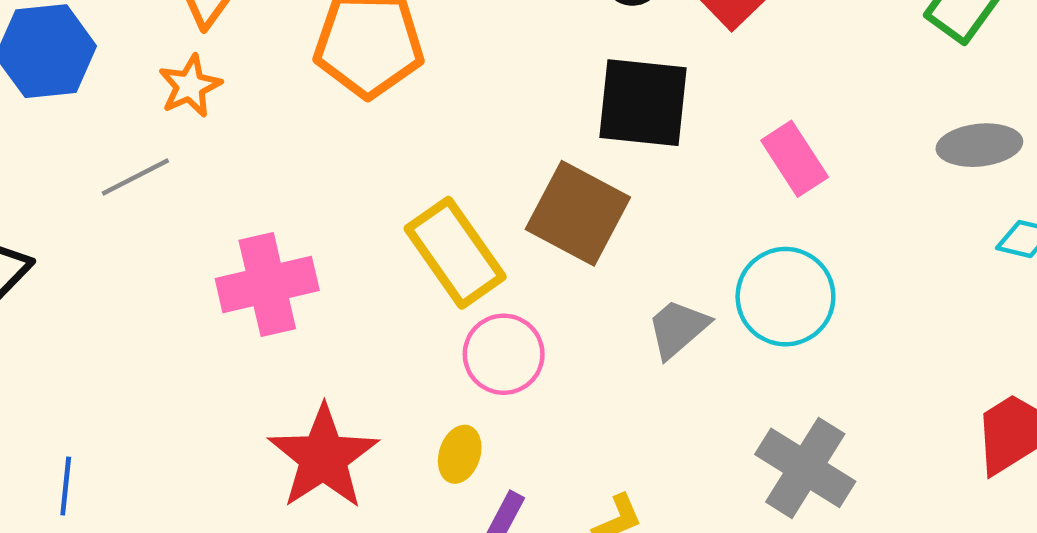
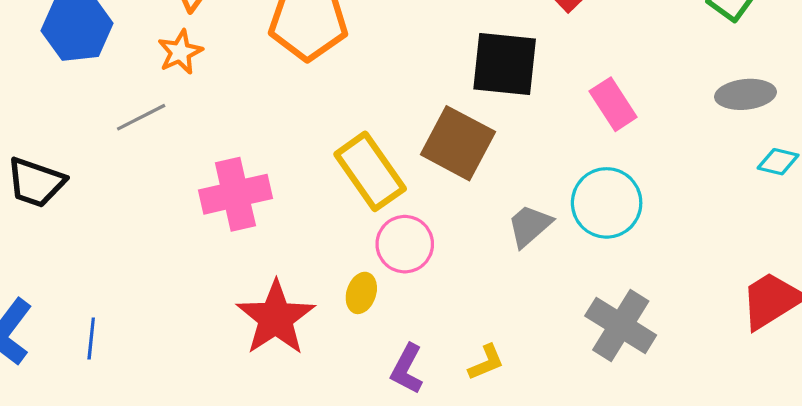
yellow ellipse: (460, 454) -> (361, 293), moved

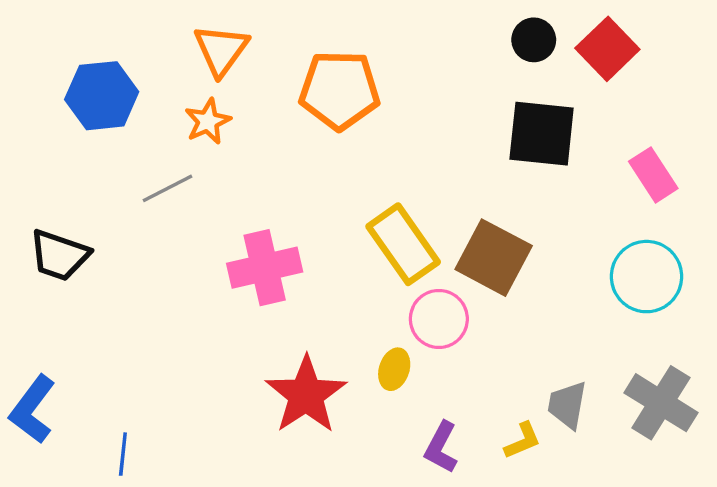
brown square: (458, 143) -> (494, 258), moved
gray trapezoid: (530, 226) -> (567, 405), moved, turned -39
blue line: (91, 339) -> (123, 454), moved

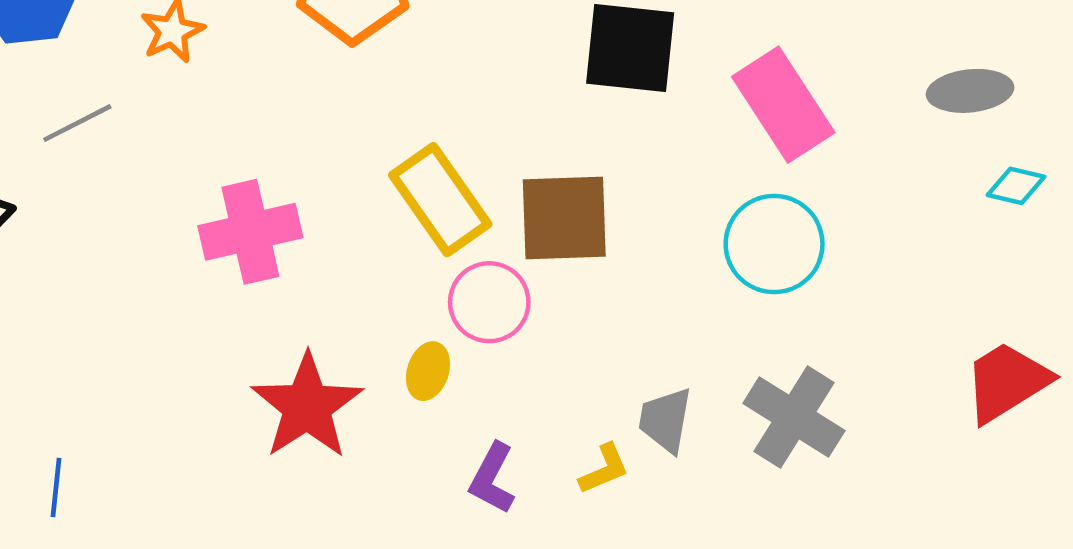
pink rectangle: (653, 175) -> (783, 105), size x1.5
gray line: (168, 188) -> (77, 123), moved
brown square: (494, 258) -> (564, 218), turned -30

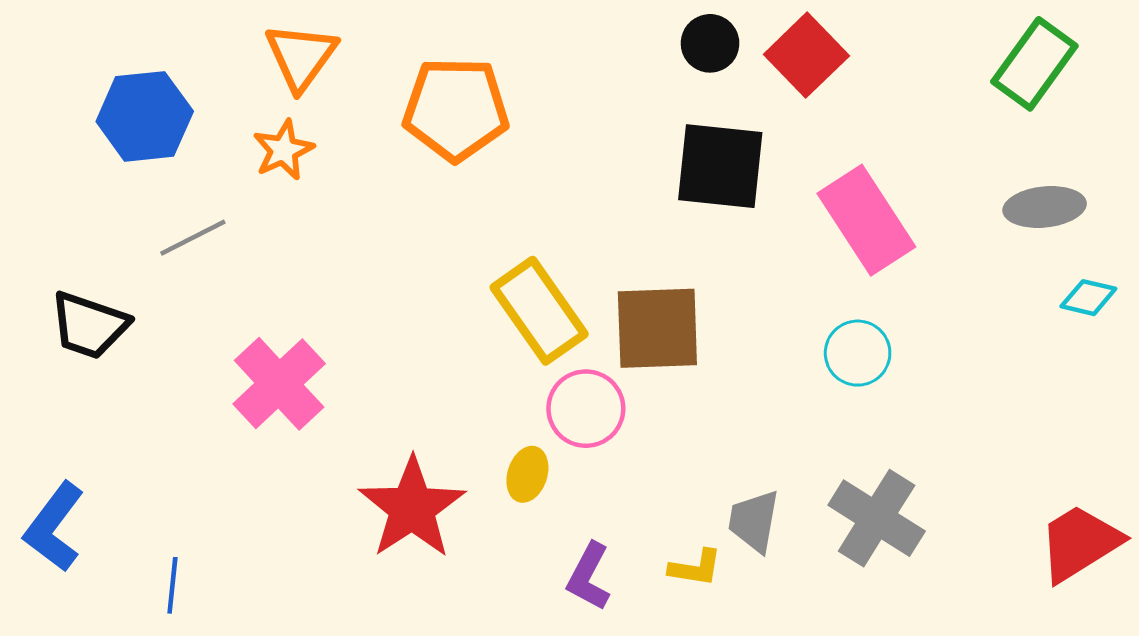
pink cross: (250, 232) -> (279, 384), moved, turned -30
cyan circle: (774, 244) -> (858, 353), size x0.7
red trapezoid: (1007, 382) -> (1080, 543), moved
yellow L-shape: (604, 469) -> (695, 568), turned 32

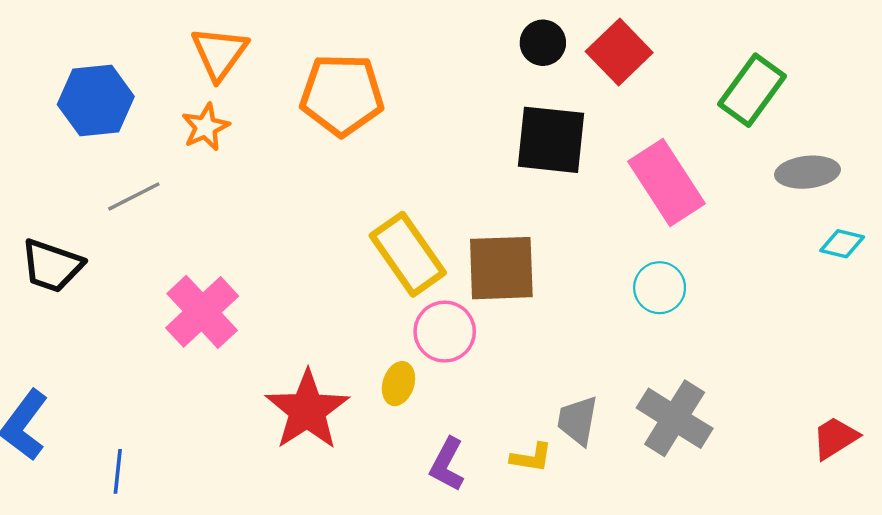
green rectangle: (1034, 64) -> (752, 90), moved
red trapezoid: (1080, 543) -> (835, 438), size x0.7

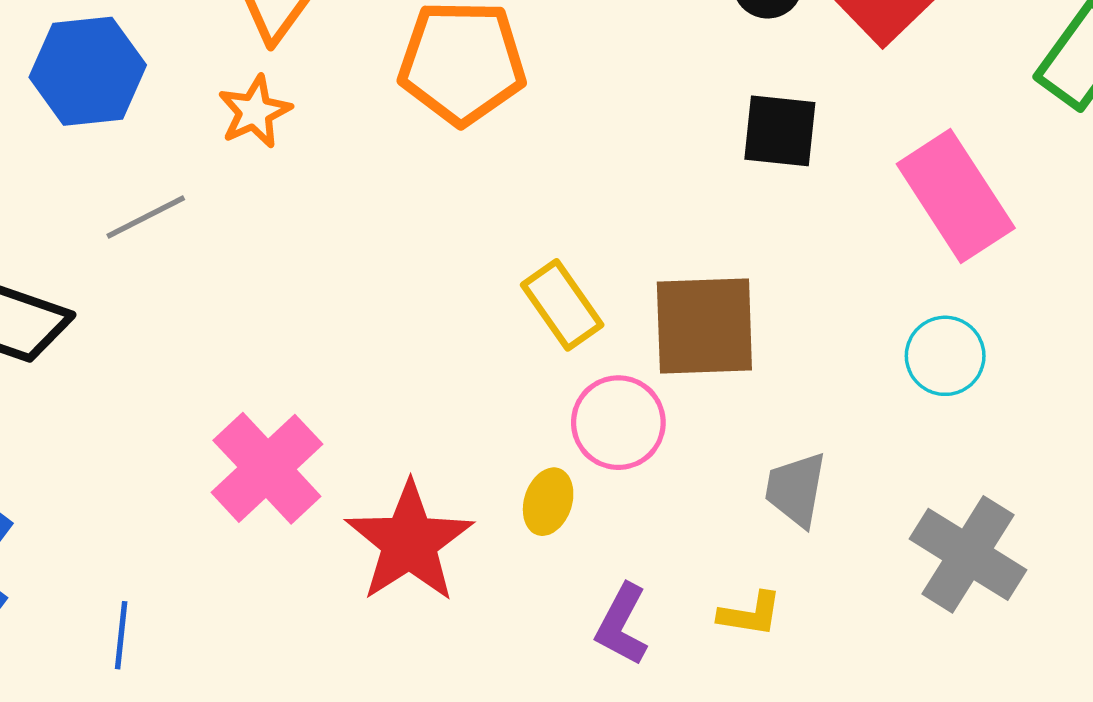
black square: (551, 140) -> (780, 131), size x0.7
yellow rectangle: (408, 254) -> (562, 305), size x0.7
pink cross: (202, 312) -> (267, 468), moved
gray trapezoid: (578, 421) -> (796, 489), moved

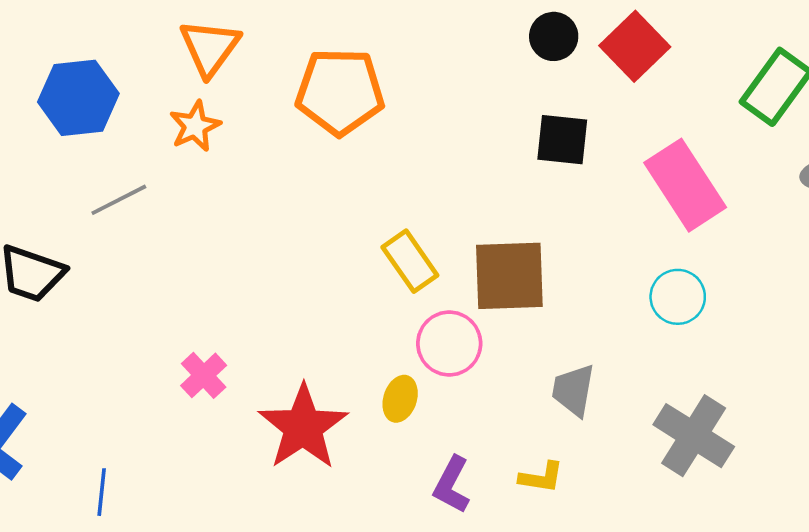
pink cross: (267, 468) -> (204, 375), size x0.6

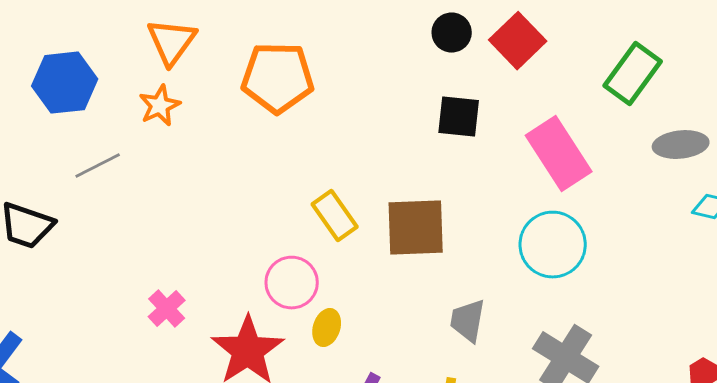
cyan circle: (678, 297) -> (553, 245), size x1.5
pink circle: (449, 343) -> (292, 283), moved

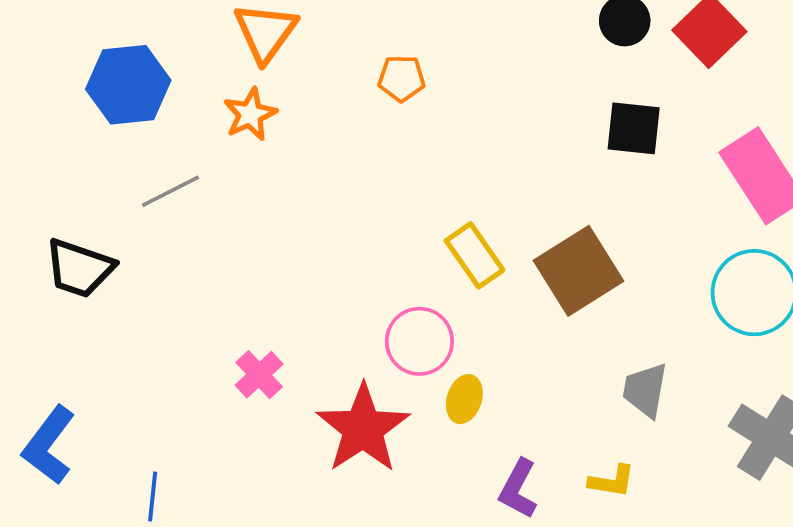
orange pentagon: (278, 78) -> (401, 78), size x0.5
brown square: (416, 228) -> (579, 271), turned -30

